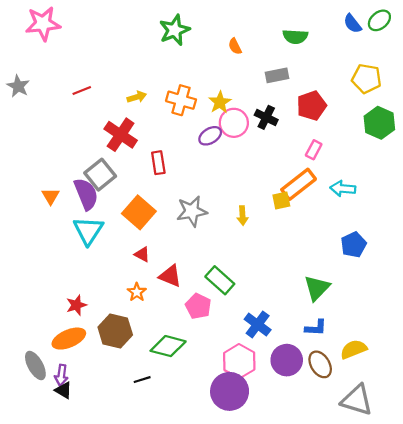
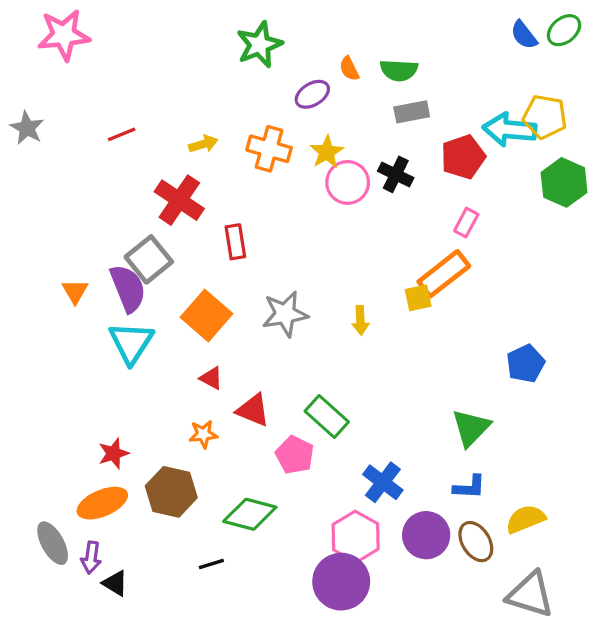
green semicircle: (295, 37) -> (399, 70), moved
purple ellipse: (210, 136) -> (312, 94), moved
cyan arrow: (343, 189) -> (510, 130), moved, size x1.4
orange star: (137, 292) -> (203, 434), turned 30
black triangle: (63, 390) -> (115, 583), moved

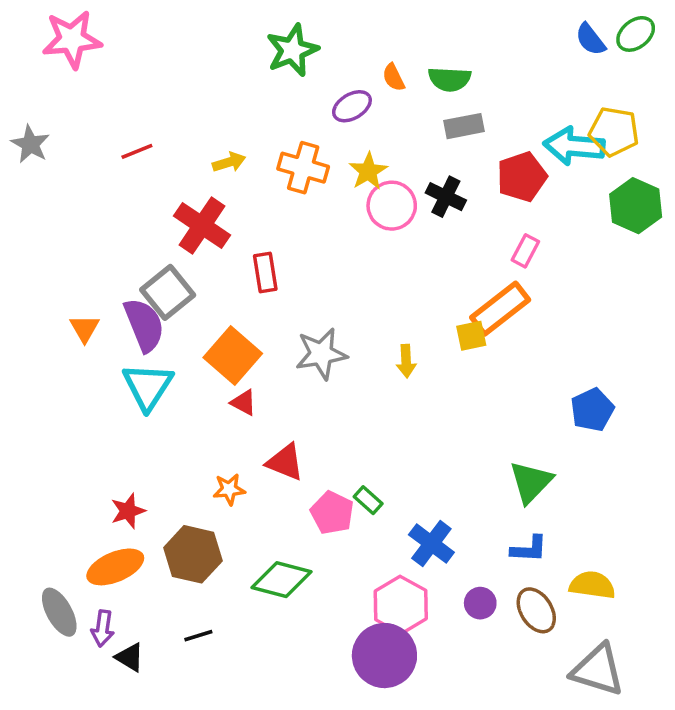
red triangle: (211, 378) -> (244, 403), moved
green rectangle: (327, 417) -> (368, 500), moved, size x0.6
yellow semicircle: (526, 519) -> (592, 585), turned 30
purple circle: (426, 535) -> (480, 603), size x0.6
black line: (211, 564) -> (198, 636), moved

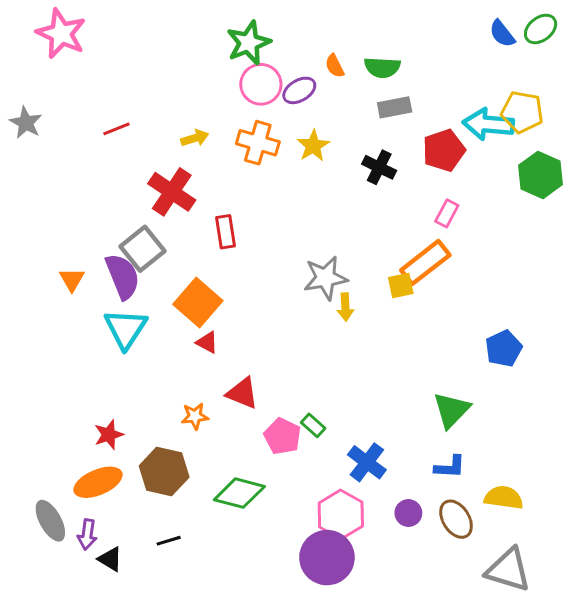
pink star: (72, 39) -> (61, 34), turned 30
pink circle: (392, 206) -> (261, 84), moved
gray star: (321, 354) -> (325, 278), moved

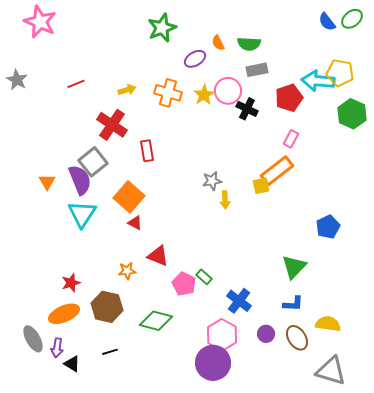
pink circle: (261, 84) -> (228, 91), moved
gray star: (325, 278) -> (212, 181), size x0.7

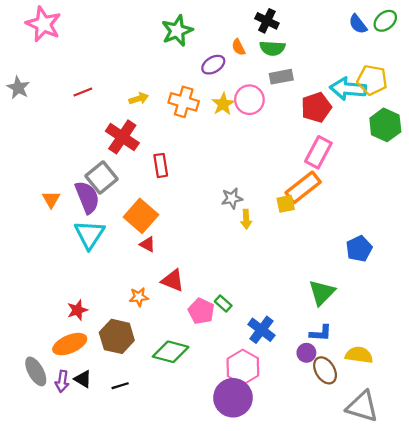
black cross: (247, 109) -> (267, 21), moved
pink rectangle: (291, 139) -> (318, 152), size x1.6
purple circle: (266, 334) -> (306, 353), moved
black triangle: (72, 364) -> (83, 379), moved

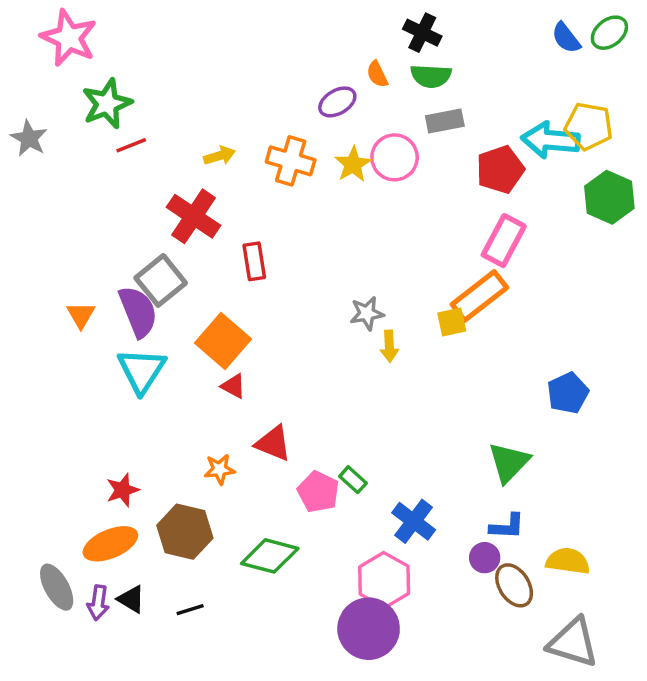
green star: (177, 31) -> (107, 104), moved

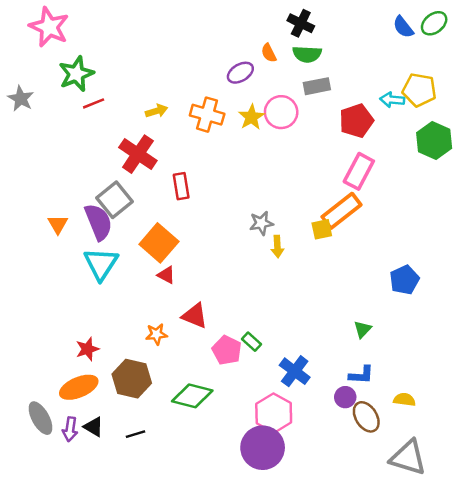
cyan arrow: (550, 140) -> (392, 100), size x0.6
green triangle: (509, 462) -> (363, 329), size x0.6
yellow semicircle: (568, 561) -> (404, 400), size x0.7

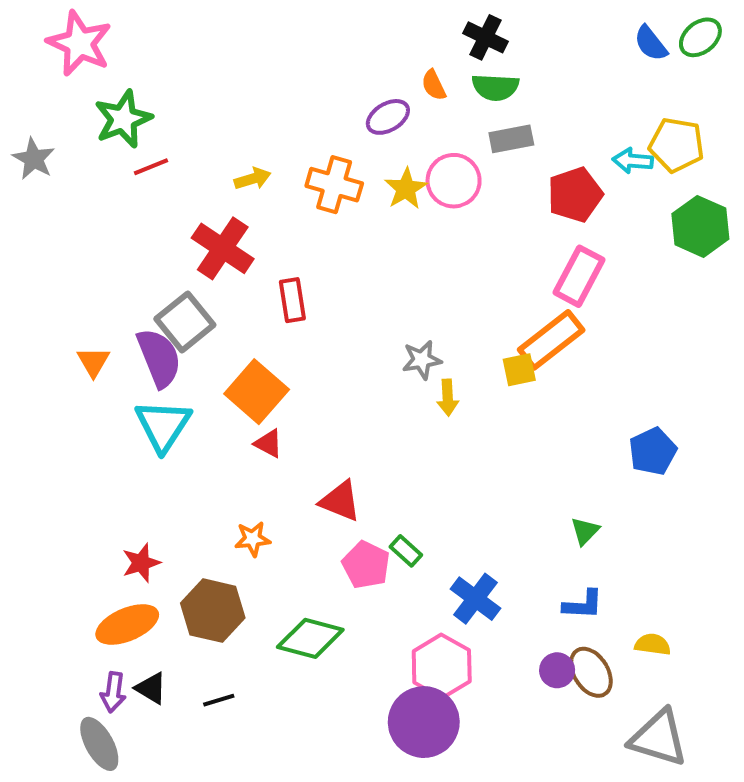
red triangle: (195, 316) -> (340, 501), moved
purple circle: (345, 397) -> (557, 670), moved
gray ellipse: (40, 418) -> (99, 744), moved

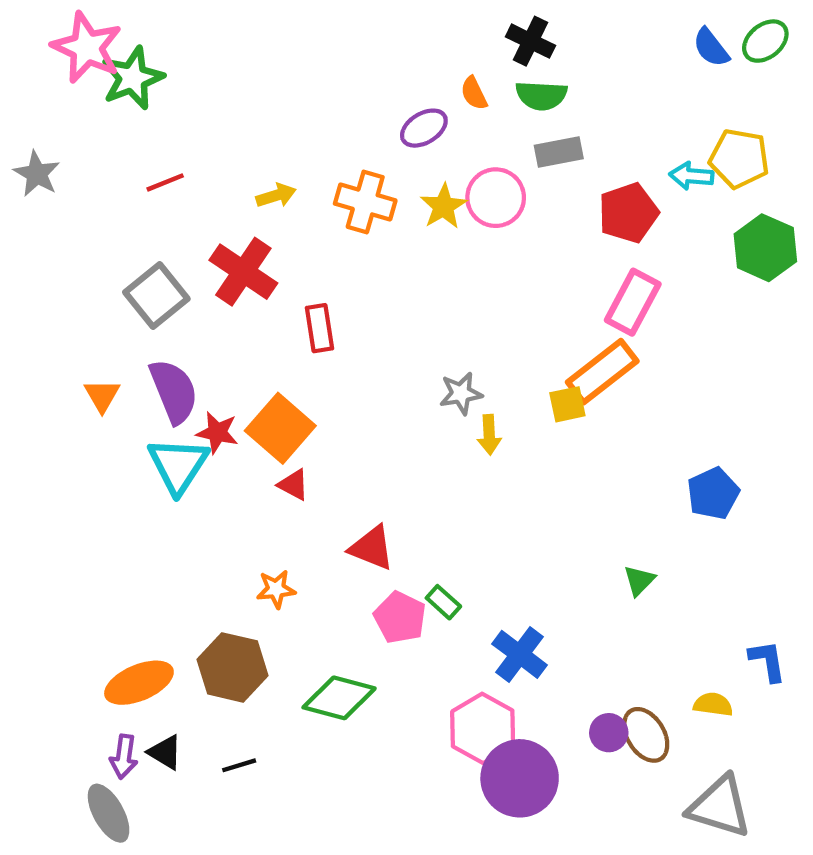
green star: (123, 119) -> (132, 78), moved
gray square: (185, 322) -> (156, 296), moved
red star: (141, 563) -> (217, 433), moved, turned 30
blue L-shape: (583, 605) -> (768, 661), moved, turned -102
purple circle: (424, 722) -> (520, 778), moved

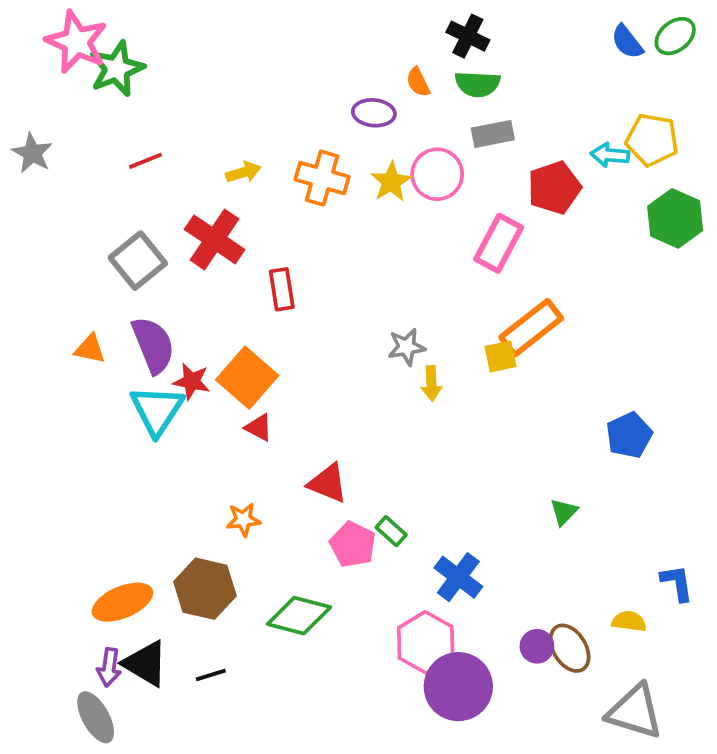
purple ellipse: (424, 128) -> (374, 113), turned 36
pink rectangle: (633, 302) -> (499, 243), moved
orange triangle: (102, 396) -> (90, 349), turned -48
black triangle: (165, 752) -> (146, 664), size x1.5

